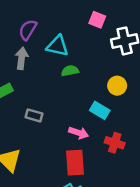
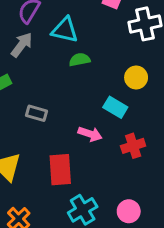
gray arrow: (22, 58) -> (22, 45), turned 30
red cross: (115, 143) -> (133, 146), turned -36
red rectangle: (75, 163) -> (60, 170), moved

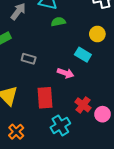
red cross: (133, 146) -> (83, 105), moved, turned -35
pink circle: (129, 211) -> (103, 114), moved

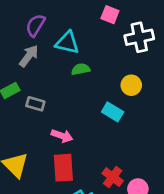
gray rectangle: (29, 59) -> (35, 104), moved
pink arrow: (66, 73) -> (62, 136), moved

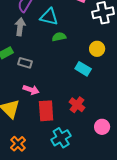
gray arrow: (29, 56) -> (20, 27), turned -30
pink arrow: (62, 136) -> (31, 90), moved
red cross: (113, 177) -> (77, 105), moved

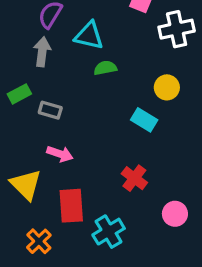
red rectangle: (46, 111) -> (71, 206), moved

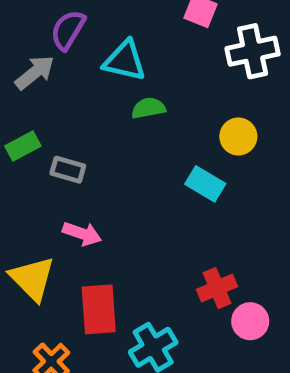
gray arrow: (42, 52) -> (35, 73), moved, turned 44
red cross: (134, 178) -> (217, 288), moved, turned 30

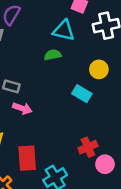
cyan triangle: (125, 61) -> (64, 31), moved
pink arrow: (82, 234) -> (22, 108), moved

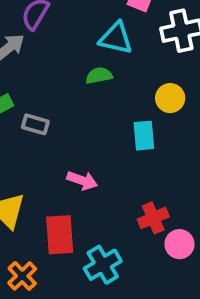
cyan rectangle: (82, 94) -> (144, 136), turned 54
pink arrow: (22, 108) -> (82, 180), moved

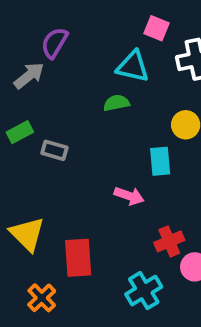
pink arrow: (82, 180) -> (129, 196), moved
cyan cross: (103, 265) -> (144, 291), moved

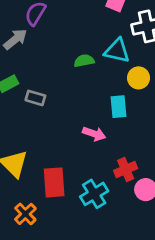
cyan triangle: (133, 66) -> (117, 51), moved
cyan cross: (144, 291) -> (94, 194), moved

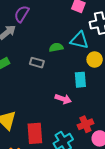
gray rectangle: (35, 98) -> (37, 63), moved

